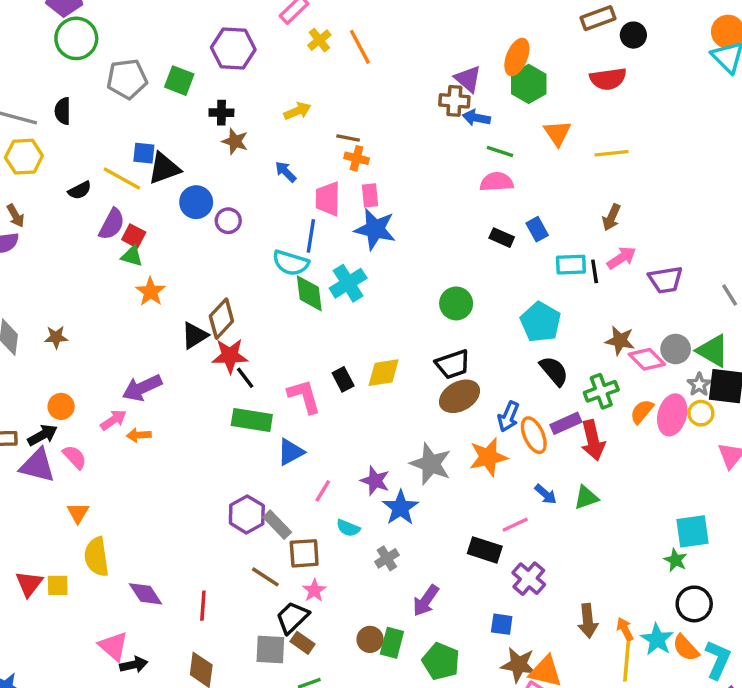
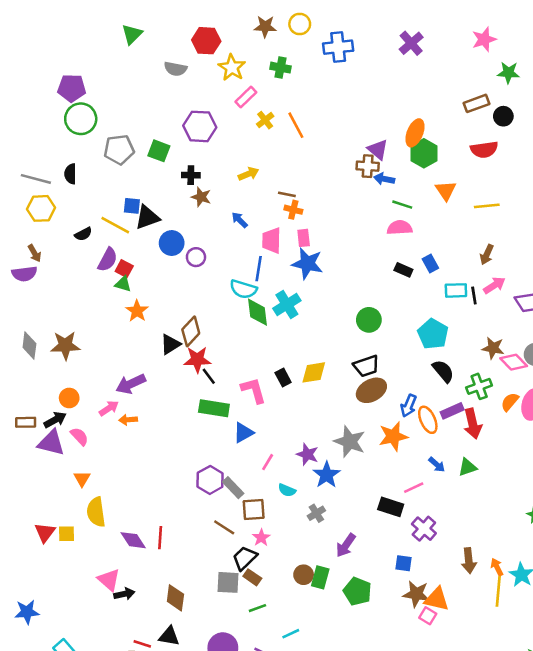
brown star: (56, 337) -> (65, 345), size x1.6
red line: (203, 606) -> (160, 538), moved

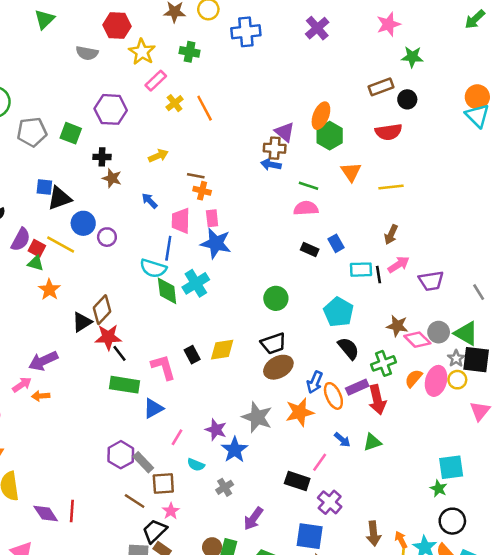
blue arrow: (384, 179) -> (271, 164), moved
yellow line: (115, 225) -> (61, 245), moved
pink line: (414, 488) -> (320, 462), turned -30
blue square: (403, 563) -> (310, 536), size x1.6

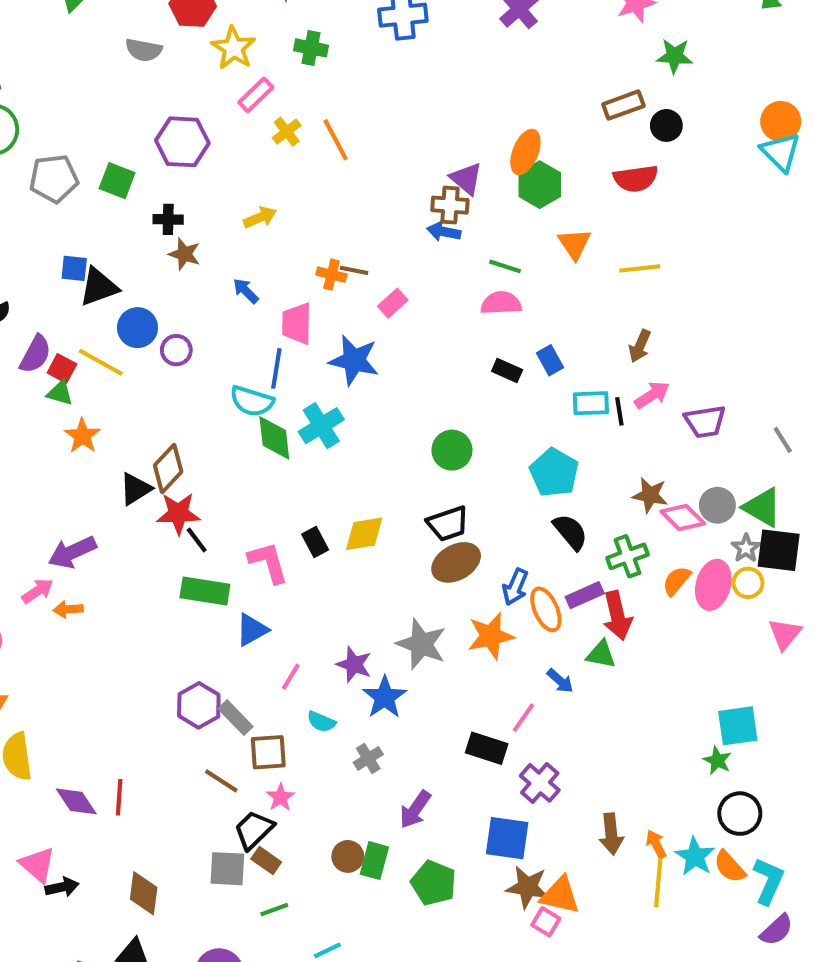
brown line: (196, 176) -> (354, 270), moved
pink rectangle: (212, 218) -> (393, 303), moved, turned 54
green triangle: (372, 442) -> (601, 654), moved, turned 30

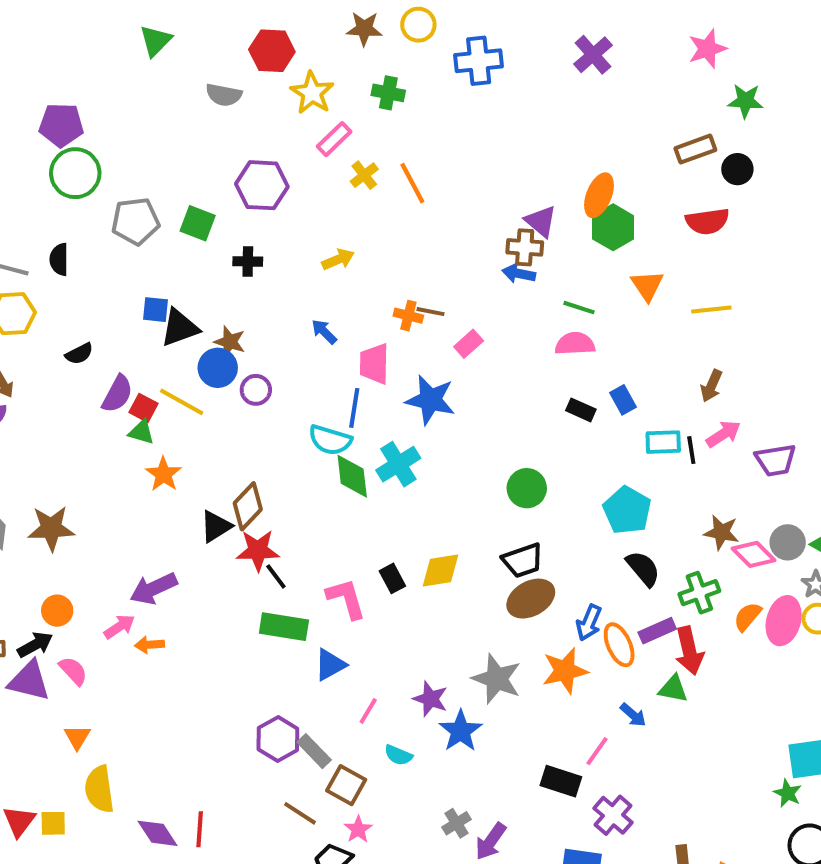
brown star: (184, 254) -> (230, 342), moved
brown square: (268, 752) -> (346, 785), turned 33
gray cross: (368, 758) -> (457, 823), moved

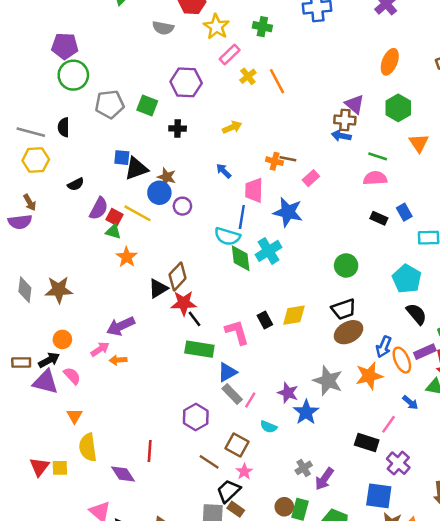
orange ellipse: (599, 195) -> (390, 62), moved
gray rectangle: (314, 751) -> (232, 394), moved
red line: (200, 829) -> (150, 451), moved

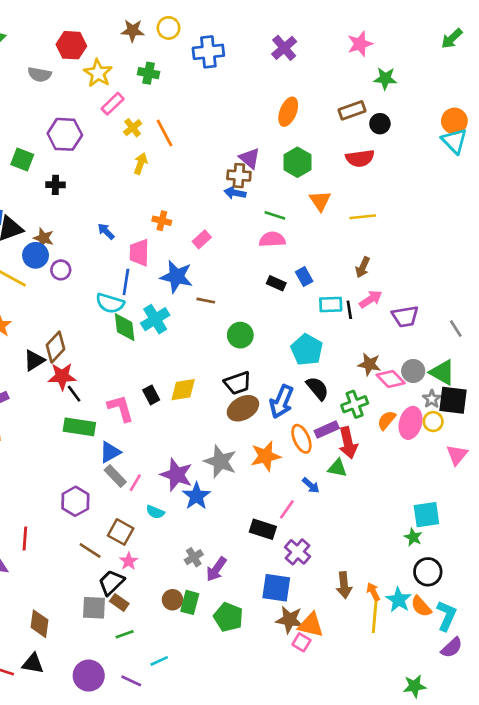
yellow arrow: (232, 127) -> (141, 164), moved, turned -48
brown line: (288, 159) -> (206, 301), moved
blue arrow: (384, 347) -> (282, 402), moved, size x1.4
purple star: (288, 393) -> (176, 475), size x1.4

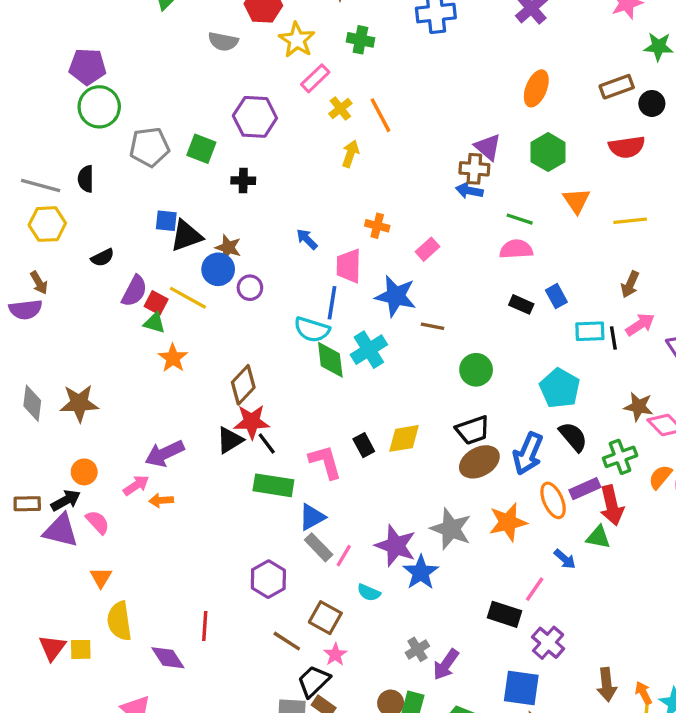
black triangle: (34, 360) -> (230, 440), moved

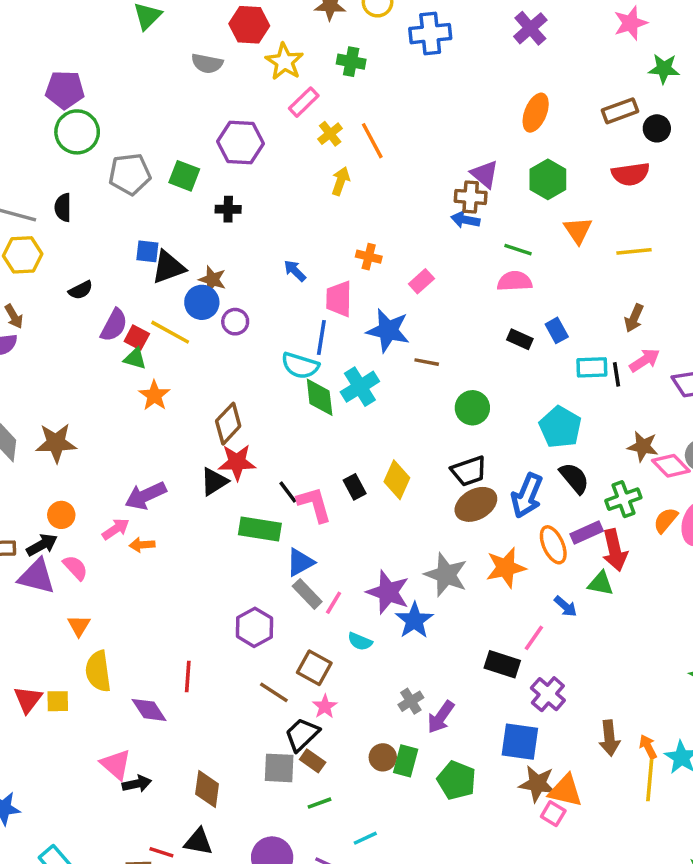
yellow diamond: (404, 438) -> (397, 480), turned -57
black line: (267, 443) -> (288, 492), moved

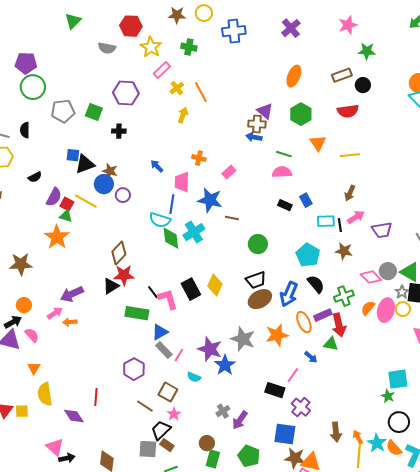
orange star: (154, 395) -> (57, 237), moved, size x1.4
brown star: (643, 446) -> (344, 251), moved
black rectangle: (355, 487) -> (191, 289), size x1.5
green rectangle: (406, 761) -> (213, 459), moved

